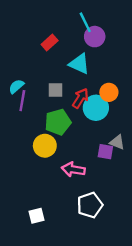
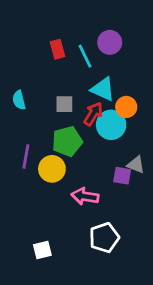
cyan line: (85, 22) -> (85, 56), moved
red rectangle: (50, 43) -> (57, 49), turned -63
cyan triangle: (79, 64) -> (103, 89), moved
cyan semicircle: (16, 86) -> (19, 100), turned -63
purple line: (22, 101) -> (26, 156), moved

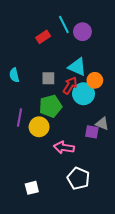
red rectangle: (57, 49) -> (43, 37), turned 72
cyan line: (85, 56) -> (64, 24), moved
white pentagon: (104, 238) -> (78, 178), turned -30

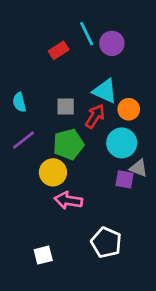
cyan circle: (84, 94) -> (122, 143), moved
purple line: (19, 118) -> (24, 140), moved, turned 42
pink arrow: (64, 147) -> (68, 200), moved

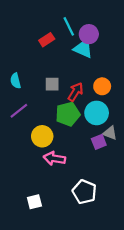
cyan triangle: (105, 91) -> (83, 49), moved
green pentagon: (68, 144) -> (68, 114), moved
purple square: (124, 179) -> (99, 142), turned -32

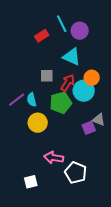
cyan triangle: (83, 49) -> (72, 57), moved
cyan semicircle: (16, 81) -> (32, 100), moved
cyan circle: (97, 113) -> (84, 91), moved
pink arrow: (54, 158) -> (54, 158), moved

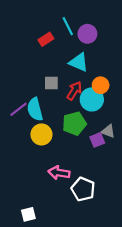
cyan semicircle: (32, 100) -> (35, 109), size x1.5
green pentagon: (61, 103) -> (74, 124), moved
white square: (31, 182) -> (28, 214), moved

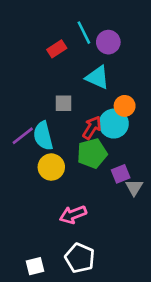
red arrow: (74, 91) -> (92, 128), moved
gray triangle: (108, 131) -> (134, 187), moved, turned 40
pink arrow: (59, 173) -> (73, 215), turned -30
white pentagon: (83, 189) -> (80, 258), moved

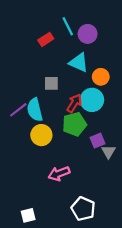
orange circle: (125, 106) -> (101, 77), moved
white pentagon: (80, 258) -> (83, 209), moved

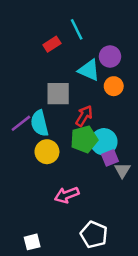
purple circle: (88, 34) -> (110, 56), moved
gray square: (51, 83) -> (58, 94), size x1.5
cyan circle: (92, 100) -> (104, 142), moved

